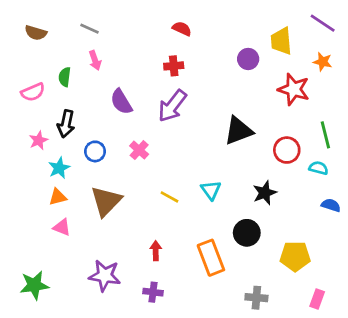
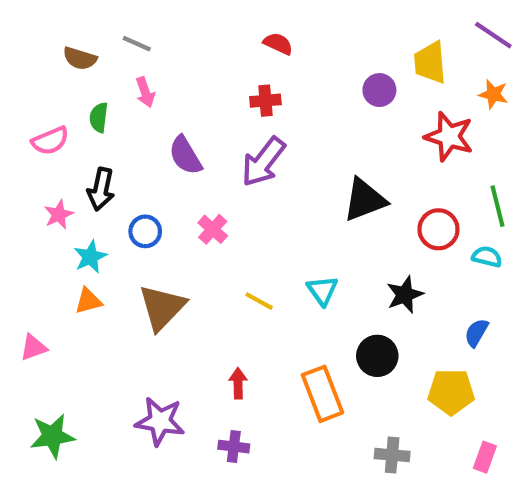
brown semicircle: (36, 33) -> (80, 58), moved
blue semicircle: (331, 205) -> (476, 333), moved, turned -78
pink triangle: (62, 227) -> (33, 347), moved, turned -42

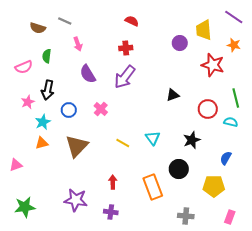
pink arrow: (145, 92) -> (78, 44), moved
black triangle: (365, 200) -> (173, 95), size x0.6

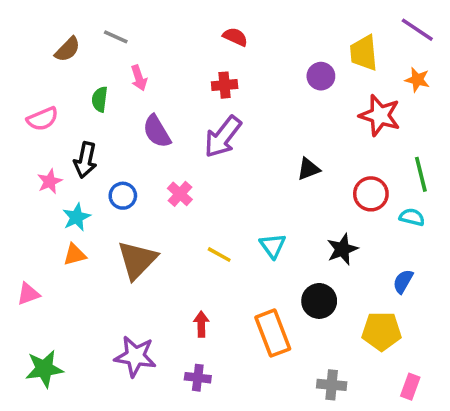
brown semicircle: (38, 28) -> (68, 49), turned -63
green semicircle: (47, 56) -> (100, 99), moved

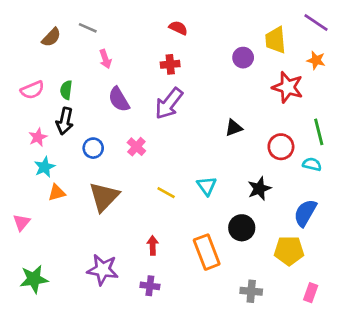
green semicircle: (100, 99) -> (66, 90), moved
cyan star: (76, 217) -> (45, 167), moved
blue semicircle: (403, 281) -> (305, 213), size x1.5
pink triangle: (28, 294) -> (22, 222), turned -30

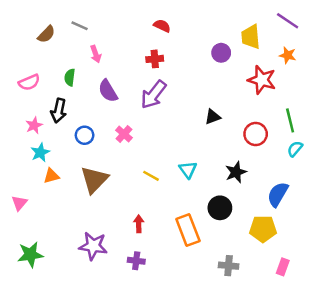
green semicircle: (66, 90) -> (70, 77), moved
cyan semicircle: (312, 164) -> (295, 149), moved, turned -63

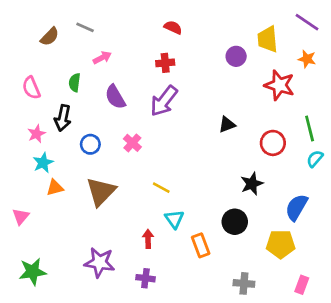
pink arrow: (96, 54) -> (102, 58), turned -98
pink semicircle: (29, 82) -> (31, 88), turned 90
cyan triangle: (188, 170) -> (174, 219), moved
orange rectangle: (188, 230) -> (201, 245), size x0.7

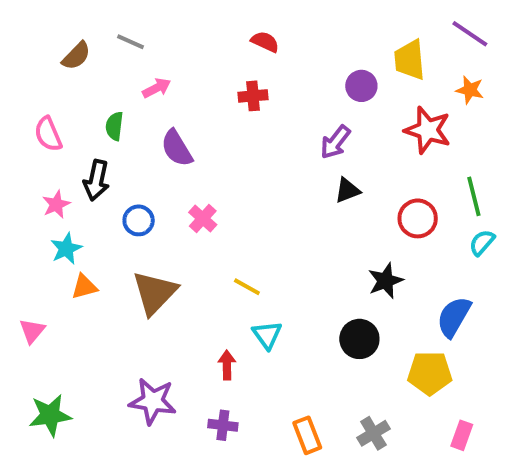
purple arrow: (164, 101) -> (335, 142), moved, size x0.7
orange rectangle: (201, 245) -> (307, 435), moved
gray cross: (244, 283) -> (373, 433), turned -36

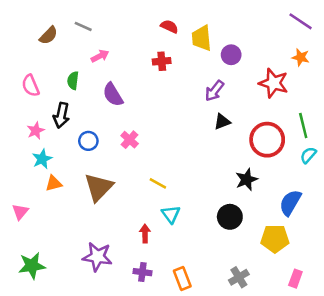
yellow trapezoid: (410, 60) -> (202, 38), moved
red circle: (418, 218) -> (267, 140), size x1.4
orange rectangle: (307, 435) -> (182, 279), moved

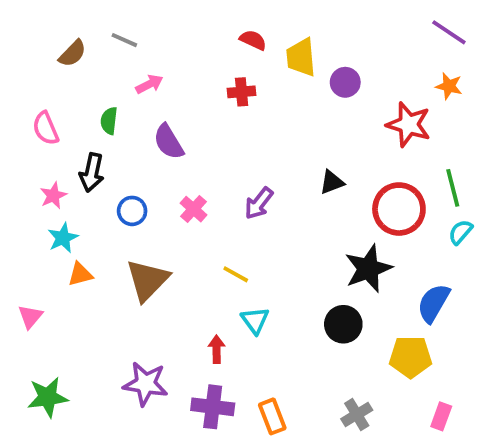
purple arrow: (214, 91) -> (259, 203), moved
black star: (247, 180) -> (368, 269), size x1.4
purple cross: (142, 272) -> (213, 407), size x1.5

